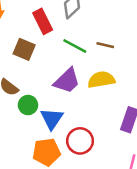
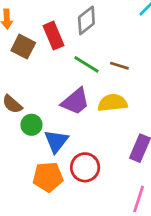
brown square: (24, 49) -> (23, 47), moved

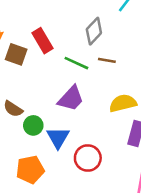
gray diamond: (86, 20) -> (94, 31), moved
yellow semicircle: (112, 103) -> (123, 103), moved
orange pentagon: (48, 177) -> (30, 170), moved

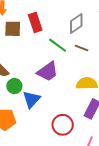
brown square: (16, 54) -> (13, 29), turned -30
red circle: (88, 158) -> (63, 125), moved

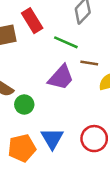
brown line: (81, 48) -> (89, 63), moved
blue triangle: (31, 99) -> (52, 138), moved

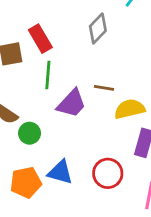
green line: (66, 42) -> (48, 75), moved, turned 70
blue triangle: (52, 138) -> (60, 172), turned -45

